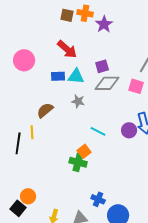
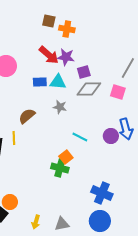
orange cross: (85, 13) -> (67, 29), moved
purple star: (104, 24) -> (66, 57), moved, turned -30
blue cross: (98, 199) -> (102, 193), moved, size x1.5

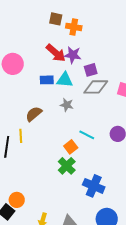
orange square: (66, 157) -> (71, 147), moved
green cross: (60, 168) -> (67, 166), turned 30
blue cross: (102, 193) -> (94, 186), moved

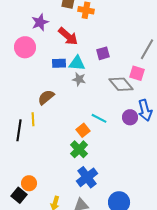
purple star: (73, 55) -> (40, 22), moved, turned -30
gray diamond: (96, 87) -> (121, 84), moved, turned 50
gray star: (67, 105) -> (79, 79), moved
blue cross: (94, 186) -> (87, 177), moved, turned 30

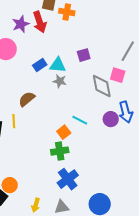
red arrow: (68, 36) -> (40, 22), moved, turned 30
blue rectangle: (59, 63) -> (40, 65), turned -32
gray diamond: (121, 84) -> (102, 86), turned 30
green cross: (79, 149) -> (60, 151), turned 36

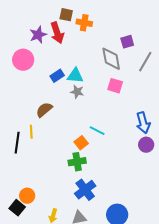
purple square: (84, 55) -> (127, 42), moved
pink square: (118, 75) -> (115, 86), moved
gray diamond: (102, 86) -> (111, 59), moved
purple circle: (111, 119) -> (146, 145), moved

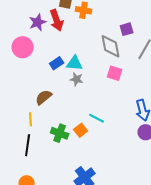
black line: (17, 143) -> (28, 145), moved
green cross: (77, 162) -> (60, 133), moved, turned 30

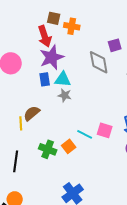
purple star: (38, 22) -> (52, 57), moved, size x1.4
blue rectangle: (57, 63) -> (45, 79), turned -64
pink square: (115, 73) -> (105, 130), moved
yellow line: (31, 119) -> (21, 123), moved

